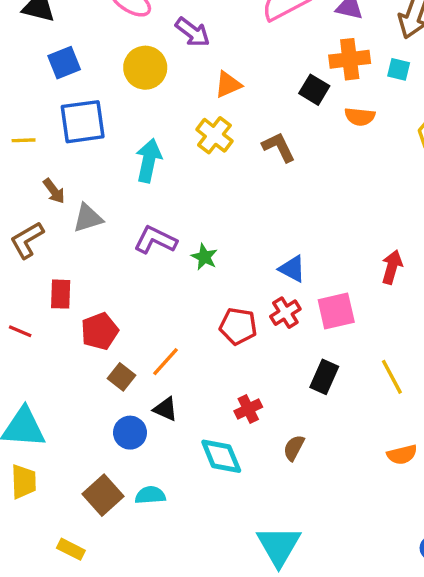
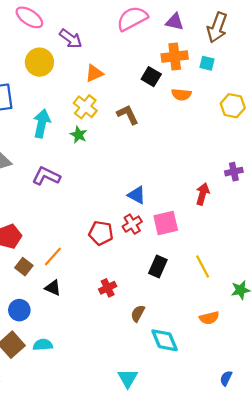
green star: (204, 257) -> (79, 135), moved
blue circle: (130, 433) -> (19, 310), moved
cyan diamond: (221, 456) -> (165, 340), moved
cyan triangle: (279, 546) -> (128, 378), size x0.7

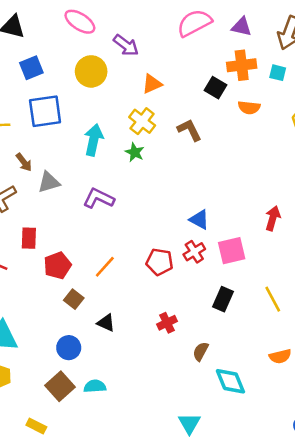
orange line: (53, 256) -> (105, 267), moved

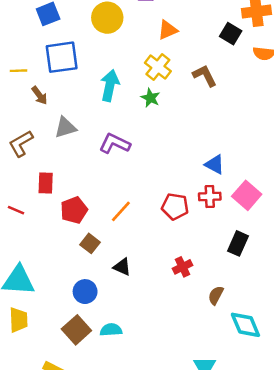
brown arrow: (24, 162) -> (39, 95), moved
pink square: (232, 251) -> (247, 195), turned -36
red cross: (194, 252) -> (210, 197), turned 30

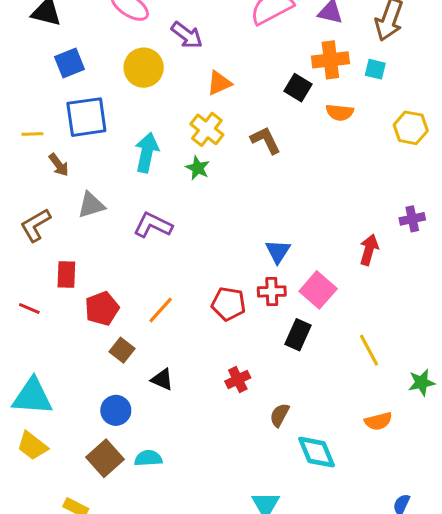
blue triangle: (215, 164) -> (278, 251), turned 35
black rectangle: (238, 243) -> (298, 335), moved
yellow trapezoid: (18, 320) -> (32, 446), turned 130

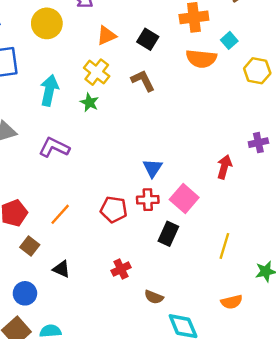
cyan square: (375, 69) -> (229, 40), moved, turned 35
black square: (298, 88) -> (148, 39), moved
orange semicircle: (340, 112) -> (201, 59), size x1.4
yellow line: (369, 350) -> (224, 246), turned 45
brown semicircle: (279, 415) -> (154, 297), turned -96

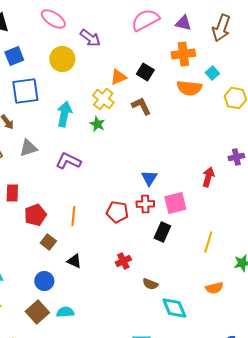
orange triangle: (106, 36) -> (118, 77), moved
pink square: (184, 198) -> (175, 203), turned 35
orange line: (60, 214) -> (73, 216), turned -36

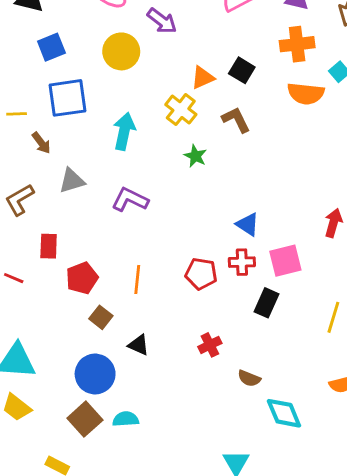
green star: (97, 124) -> (195, 156), moved
blue triangle: (149, 178) -> (248, 224), turned -30
blue circle: (44, 281) -> (95, 374), size x1.4

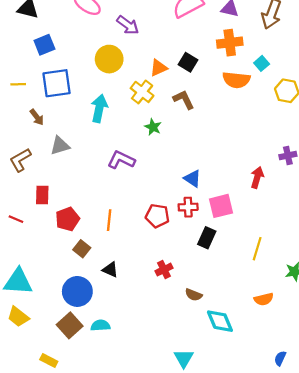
yellow circle: (121, 51) -> (109, 59), moved
yellow line: (17, 114) -> (18, 84), moved
purple L-shape: (130, 200) -> (121, 160), moved

